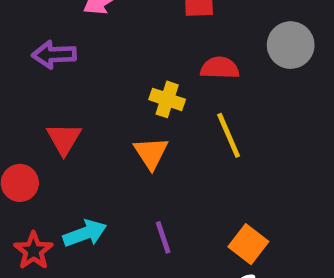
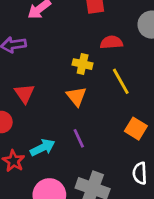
purple line: (163, 237) -> (79, 138), moved
orange square: (248, 244) -> (136, 129), moved

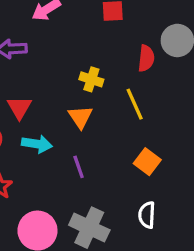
red semicircle: (111, 42) -> (146, 58), moved, turned 95
cyan arrow: (43, 148) -> (37, 144), moved, turned 30

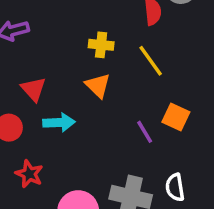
purple line: (79, 167) -> (145, 132), moved
white semicircle: (147, 215) -> (175, 187), moved

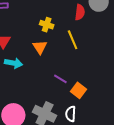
orange square: (176, 117) -> (79, 90), moved
purple line: (145, 132) -> (60, 79), turned -40

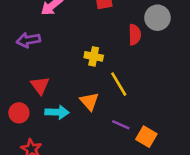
yellow line: (73, 40) -> (119, 84), moved
orange triangle: (40, 47) -> (89, 101), moved

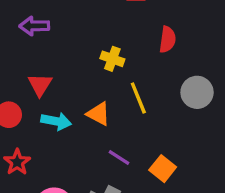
gray circle: (157, 18) -> (197, 92), moved
orange triangle: (89, 101) -> (98, 114), turned -30
purple line: (121, 125) -> (119, 157), moved

